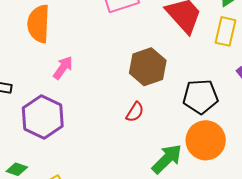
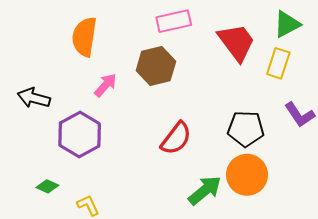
brown hexagon: (148, 67) -> (156, 66), moved
red semicircle: (135, 112) -> (176, 138), size x1.6

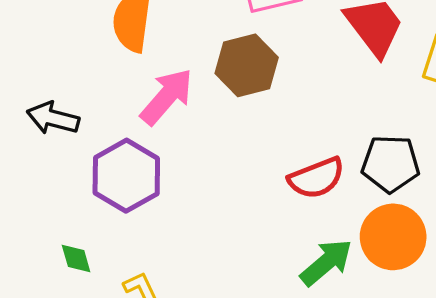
pink arrow: (106, 85) -> (167, 97), size x1.5
red semicircle: (176, 138) -> (316, 178), moved, turned 32
green diamond: (47, 186) -> (76, 259), turned 50

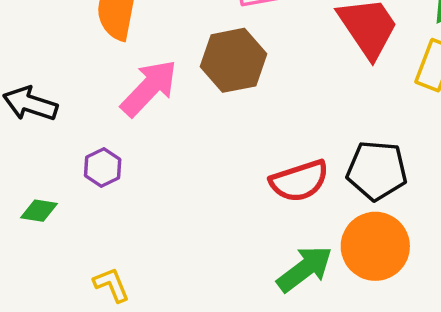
purple hexagon: (126, 176) -> (103, 167), size x0.5
green diamond: (76, 259) -> (39, 211), moved, turned -68

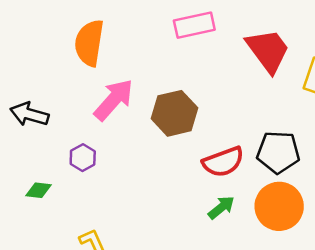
brown hexagon: (234, 60) -> (174, 113), moved
green arrow: (305, 269) -> (221, 207), moved, size x0.7

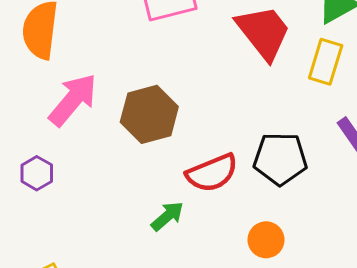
orange circle: (279, 206) -> (266, 240), moved, size x0.6
green arrow: (221, 207) -> (167, 216), moved

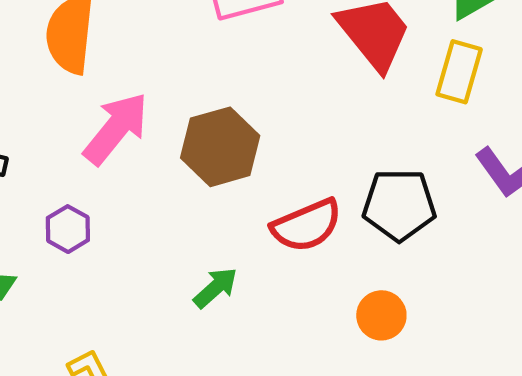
green arrow: (167, 216) -> (215, 288), moved

